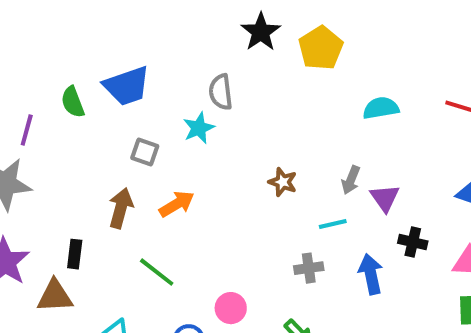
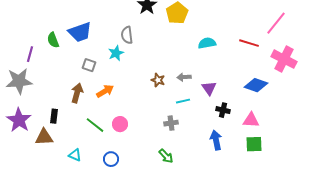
gray arrow: (351, 180) -> (184, 77), moved, turned 64
blue arrow: (371, 274) -> (216, 140), moved
pink circle: (231, 308) -> (120, 124), moved

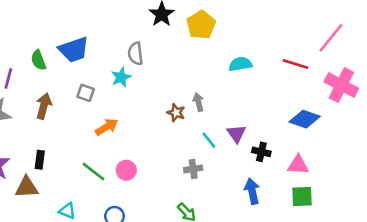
gray arrow: (184, 77) -> (198, 102), moved, turned 80
purple triangle: (209, 88) -> (236, 134), moved
brown arrow: (77, 93) -> (44, 106), moved
cyan line: (183, 101) -> (209, 140), turned 64

